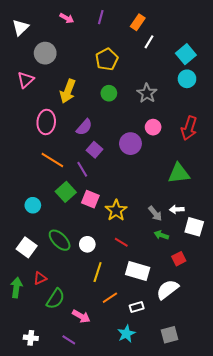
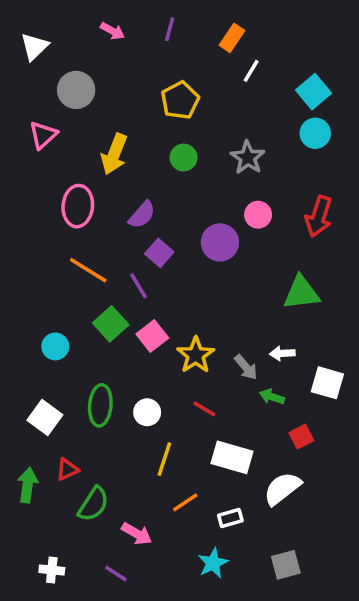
pink square: (90, 199) -> (152, 336), turned 30
white arrow: (177, 209) -> (282, 353), moved
gray arrow: (155, 213) -> (246, 367), moved
green ellipse: (60, 240) -> (100, 405), turned 50

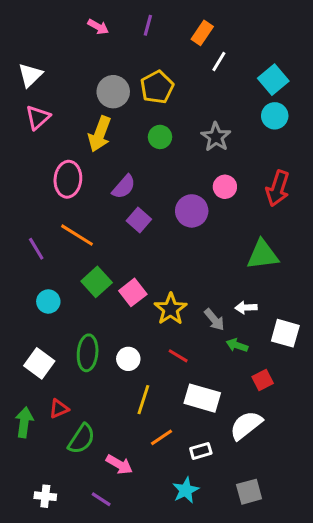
white triangle: (34, 47) -> (30, 75), moved
gray circle: (76, 90) -> (113, 92), moved
purple line: (138, 286) -> (36, 249), moved

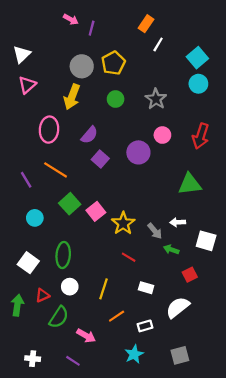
purple line: (148, 25) -> (92, 28), moved
white circle: (128, 359) -> (70, 287), moved
white rectangle: (202, 398) -> (146, 288), size x0.6

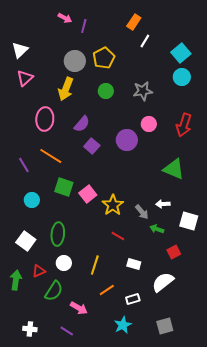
gray star: (156, 99) -> (143, 91), turned 30
green triangle: (190, 184) -> (174, 169), turned 30
green square: (70, 204) -> (64, 187), turned -30

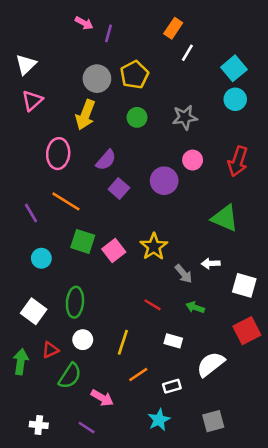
yellow star: (113, 205) -> (154, 247), moved
green arrow: (157, 229) -> (195, 307), moved
red square: (174, 252) -> (247, 331), moved, size x1.5

